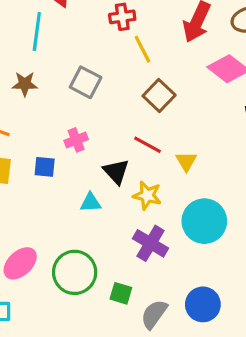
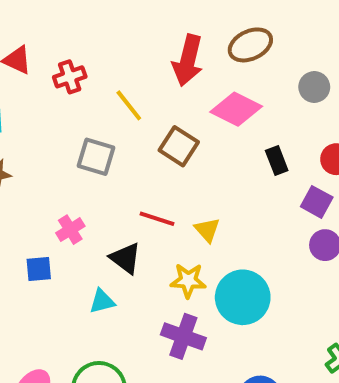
red cross: (122, 17) -> (70, 77), moved
gray square: (86, 82) -> (96, 157), moved
brown square: (159, 96) -> (179, 146), moved
yellow star: (147, 195) -> (188, 281), moved

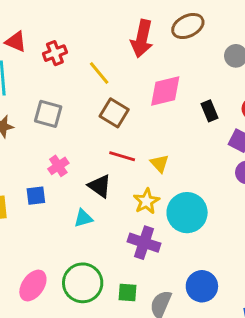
pink diamond: (236, 109) -> (165, 91), moved, turned -39
brown square: (179, 146) -> (114, 113), moved
gray square: (96, 157) -> (48, 114), moved
yellow star: (188, 281) -> (146, 201), turned -30

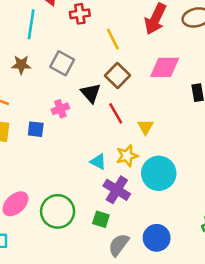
red line: (122, 156) -> (116, 113), turned 30
black triangle: (100, 186) -> (91, 93), moved
cyan triangle: (83, 218) -> (98, 162), moved, turned 30
green square: (128, 292) -> (101, 219), moved

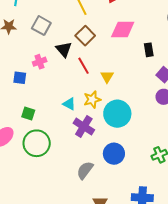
green square: (101, 219) -> (28, 114), moved
blue circle: (157, 238) -> (114, 154), moved

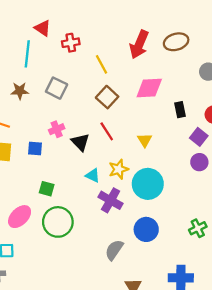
black triangle: (64, 49) -> (80, 142), moved
yellow triangle: (107, 77) -> (145, 140), moved

